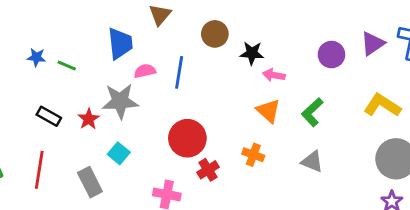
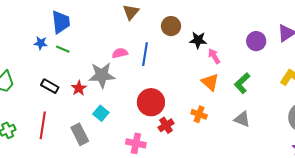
blue trapezoid: (120, 44) -> (61, 22), moved
pink arrow: (274, 75) -> (214, 56), turned 49

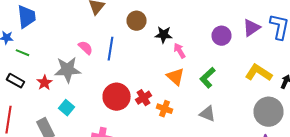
green line: (63, 49) -> (22, 53), moved
pink semicircle: (120, 53) -> (86, 48), turned 56
red cross: (166, 125) -> (144, 98), moved

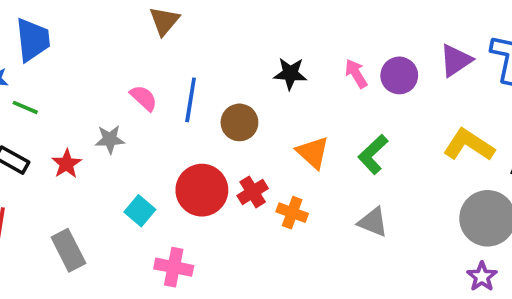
brown circle: (136, 21) -> (239, 122), moved
pink arrow: (180, 51) -> (356, 74), moved
gray star: (68, 70) -> (110, 139), size x0.6
cyan square: (66, 108) -> (140, 211), moved

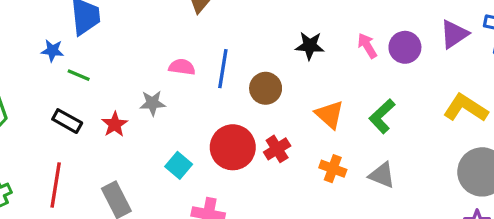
pink semicircle: (144, 98) -> (182, 67), turned -35
orange cross: (292, 213) -> (333, 169), moved

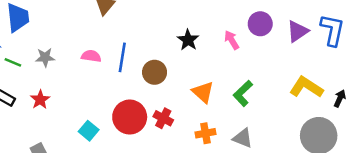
black star: (310, 46) -> (188, 40), turned 30
purple circle: (405, 47) -> (260, 24), moved
gray star: (152, 103) -> (45, 57), moved
red cross: (277, 149) -> (163, 118), turned -30
orange cross: (333, 169) -> (206, 133), turned -30

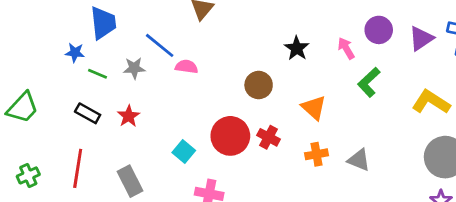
blue line: (122, 57) -> (160, 45), moved, turned -60
green L-shape: (243, 93) -> (369, 82), moved

